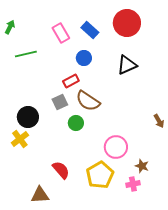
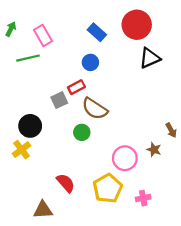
pink rectangle: (61, 33) -> (43, 35), moved
black triangle: (127, 65) -> (150, 58), moved
gray square: (60, 102) -> (59, 100), moved
brown star: (142, 166) -> (154, 150), moved

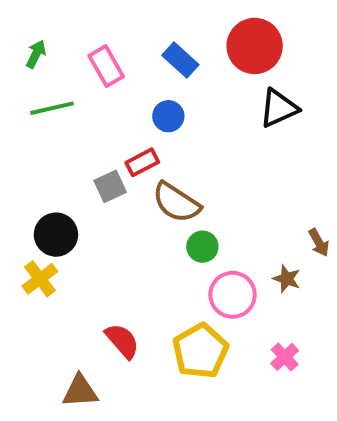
green arrow: (11, 29) -> (36, 54), moved
pink rectangle: (43, 35) -> (106, 66), moved
green circle: (82, 132) -> (202, 247), moved
pink cross: (143, 198) -> (285, 357), moved, turned -32

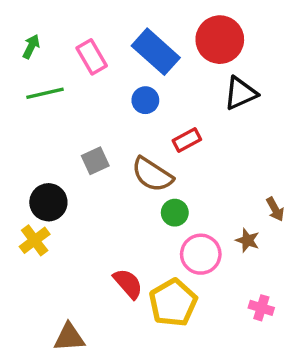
blue rectangle: (180, 60) -> (156, 52), size x1.5
red rectangle: (142, 162) -> (187, 140), moved
red semicircle: (122, 341) -> (128, 284), moved
pink cross: (285, 357) -> (261, 308), moved, turned -30

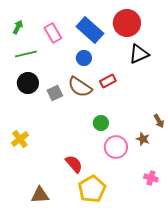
brown semicircle: (152, 175) -> (80, 87), moved
black circle: (48, 202) -> (28, 83), moved
yellow pentagon: (173, 303) -> (92, 189), moved

